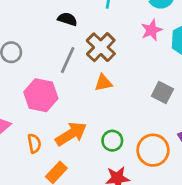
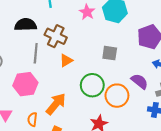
black semicircle: (67, 19) -> (26, 25), size x1.5
green circle: (112, 141) -> (92, 85), moved, size x1.5
orange semicircle: (34, 143) -> (32, 119), turned -144

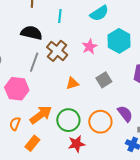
pink star: (87, 12) -> (90, 47), moved
gray square: (110, 53) -> (104, 80), turned 35
orange triangle: (66, 60) -> (72, 83), moved
green circle: (92, 85) -> (68, 120), moved

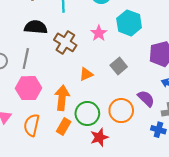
gray line: (34, 62) -> (26, 58), moved
orange arrow: (41, 115) -> (62, 98), moved, turned -40
orange semicircle: (15, 124) -> (32, 125), size x1.5
orange rectangle: (32, 143) -> (64, 127), moved

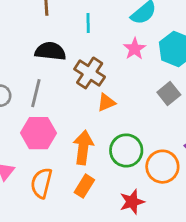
pink star: (99, 33) -> (135, 49), moved
gray square: (119, 66) -> (169, 93), moved
orange triangle: (86, 74) -> (106, 102), moved
green circle: (87, 113) -> (126, 150), moved

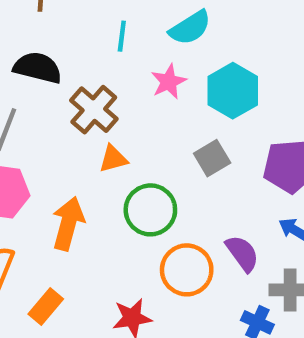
cyan line: (88, 23) -> (122, 36), moved
green circle: (126, 150) -> (150, 210), moved
orange rectangle: (84, 186) -> (46, 306), moved

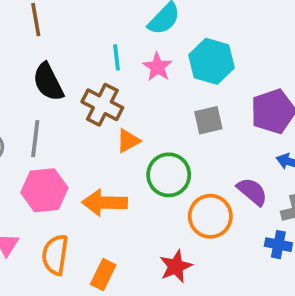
cyan line: (122, 36) -> (117, 57), moved
black semicircle: (38, 68) -> (48, 82), turned -117
gray square: (212, 158) -> (208, 120), turned 32
orange arrow: (68, 224) -> (105, 203), turned -90

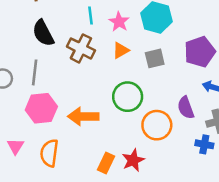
orange triangle: (128, 141) -> (121, 50), moved
purple semicircle: (252, 192) -> (186, 108), turned -150
orange rectangle: (103, 275) -> (106, 163), moved

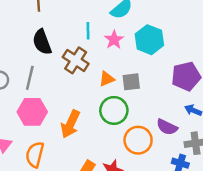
orange triangle: (121, 50) -> (107, 79), moved
gray square: (155, 58) -> (131, 82), moved
purple semicircle: (186, 108) -> (167, 127), turned -50
orange arrow: (83, 116) -> (70, 124), turned -72

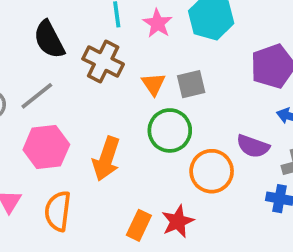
gray line: (30, 78) -> (37, 96), turned 45
orange triangle: (107, 79) -> (153, 84), turned -35

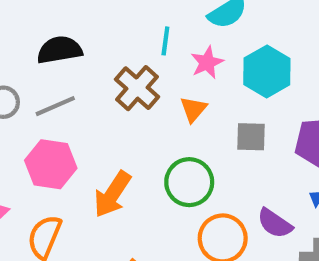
black semicircle: (49, 40) -> (60, 50), moved, turned 93
orange triangle: (153, 84) -> (193, 109), moved
gray square: (191, 84) -> (251, 137), moved

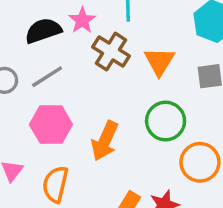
pink star: (207, 62) -> (82, 20), moved
orange triangle: (193, 109) -> (159, 61), size x1.4

